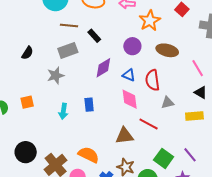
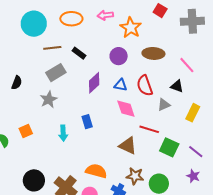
black triangle: (201, 92) -> (177, 86), moved
yellow rectangle: (194, 116) -> (193, 113), turned -48
brown triangle: (124, 136) -> (128, 146), turned 42
green square: (164, 158) -> (169, 147), moved

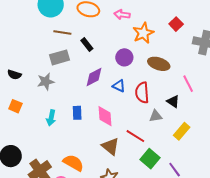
black semicircle: (17, 83) -> (14, 75), moved, turned 72
pink diamond: (126, 109) -> (105, 116), moved
orange square: (26, 131) -> (15, 106), turned 32

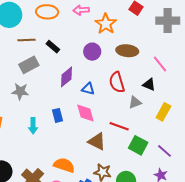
gray star: (46, 82) -> (20, 91), turned 30
blue triangle: (119, 86) -> (88, 89), moved

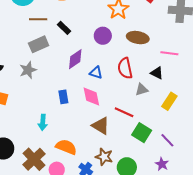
pink line: (160, 64) -> (169, 53), turned -48
gray star: (20, 91) -> (28, 70), turned -30
cyan arrow: (33, 126) -> (43, 122), moved

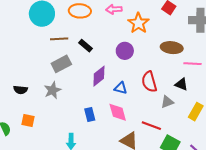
brown ellipse: (138, 38) -> (172, 48), moved

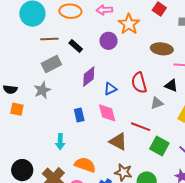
purple circle: (125, 51) -> (109, 41), moved
blue triangle: (121, 88) -> (110, 89), turned -40
orange square: (28, 120) -> (17, 109), moved

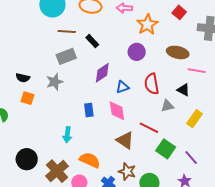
purple circle: (109, 41) -> (137, 52), moved

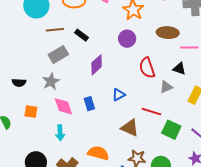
blue triangle: (122, 87) -> (119, 95), moved
orange square: (28, 98) -> (31, 112), moved
pink diamond: (117, 111) -> (63, 106), moved
cyan arrow: (67, 135) -> (60, 133), moved

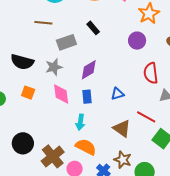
brown line: (55, 30) -> (43, 23), moved
purple diamond: (97, 65) -> (89, 70), moved
black semicircle: (19, 83) -> (22, 62), size x1.6
cyan arrow: (60, 133) -> (80, 122), moved

